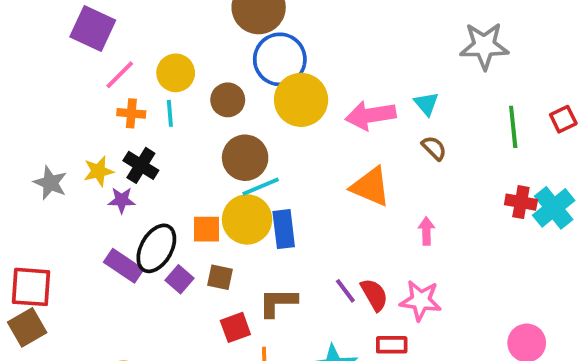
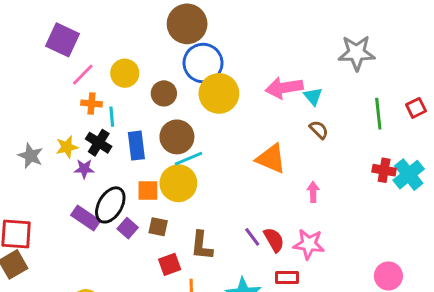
cyan line: (170, 113) -> (112, 117), moved
pink arrow: (370, 115) -> (284, 88), moved
blue rectangle: (284, 229) -> (136, 146), moved
brown L-shape: (278, 302) -> (202, 246), turned -84

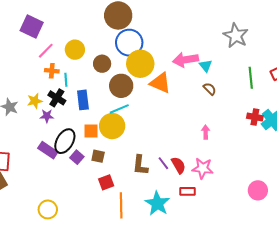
gray star: (357, 53) -> (236, 36), turned 30
brown circle: (177, 137) -> (121, 86), moved
orange triangle: (271, 159) -> (160, 83), moved
brown L-shape: (202, 246) -> (140, 165), moved

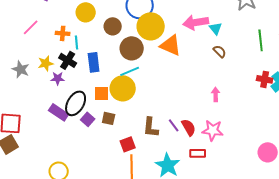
pink line: (46, 51) -> (31, 27), moved
red square: (106, 182) -> (128, 144), moved

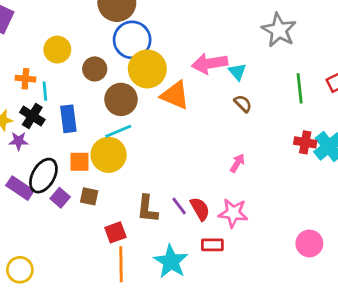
pink arrow: (216, 94) -> (237, 163), turned 32

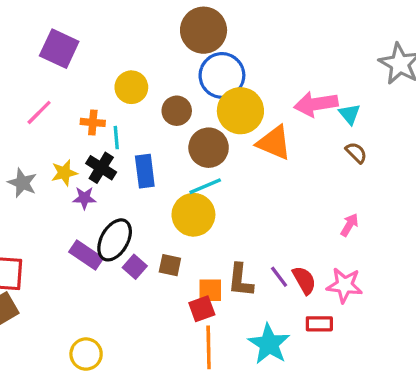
orange square: (79, 162) -> (210, 290), moved

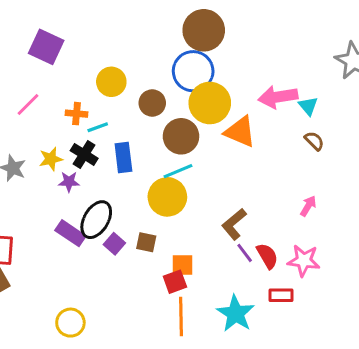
brown circle: (204, 30) -> (204, 30), moved
cyan line: (116, 138) -> (98, 127), turned 75
brown L-shape: (240, 280) -> (234, 224), moved, turned 44

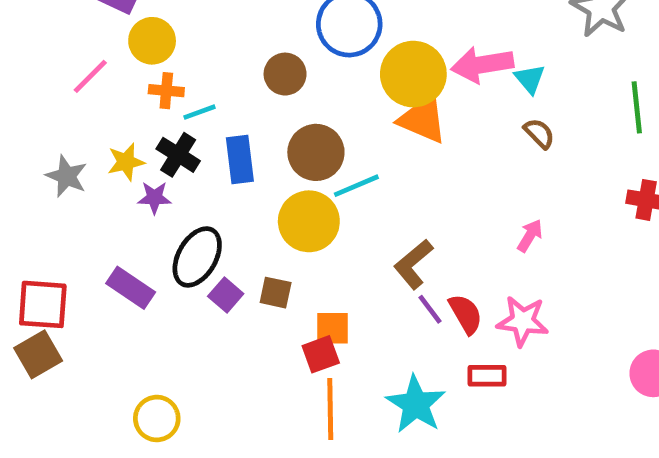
yellow circle: (111, 82) -> (152, 41), moved
yellow circle: (210, 103) -> (413, 74), moved
brown circle: (181, 136) -> (316, 152), moved
cyan line: (178, 171) -> (356, 186), moved
purple rectangle: (70, 233) -> (131, 288), moved

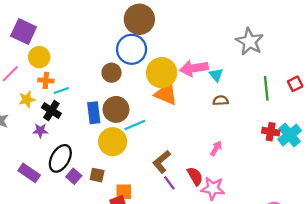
brown circle: (285, 74) -> (112, 73), moved
brown semicircle: (539, 133) -> (221, 101), turned -48
blue rectangle: (240, 160) -> (94, 113), moved
yellow star: (126, 162) -> (27, 99), moved
red semicircle: (466, 314) -> (195, 176), moved

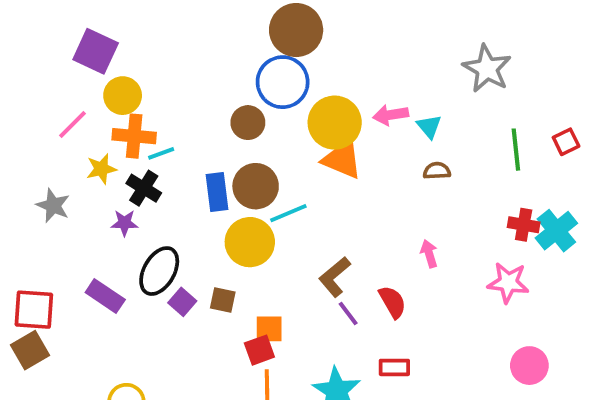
pink arrow: (194, 68) -> (391, 115), size x0.7
orange cross: (46, 80) -> (134, 136), size x1.5
pink arrow: (216, 148) -> (429, 254), turned -48
pink star: (213, 188) -> (508, 283), moved

